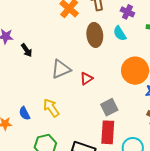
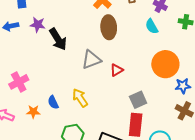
brown ellipse: (95, 35) -> (109, 27), moved
black arrow: (27, 50) -> (58, 39), size x1.6

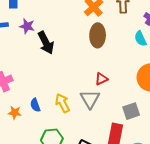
gray triangle: (91, 60) -> (90, 99), moved, turned -45
gray square: (138, 100) -> (131, 111), moved

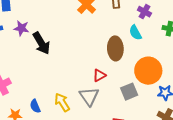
brown ellipse: (98, 35) -> (115, 48), moved
gray square: (131, 111) -> (129, 92), moved

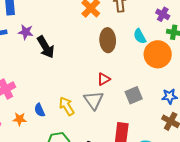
purple cross: (144, 12) -> (163, 14), moved
brown ellipse: (115, 48) -> (108, 40), moved
orange circle: (148, 71) -> (158, 54), moved

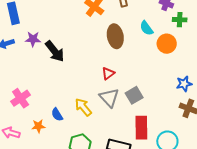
orange circle: (158, 54) -> (167, 44), size x0.7
red triangle: (104, 79) -> (108, 74), moved
gray square: (134, 95) -> (134, 95), moved

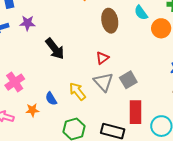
black arrow: (55, 51) -> (55, 49), moved

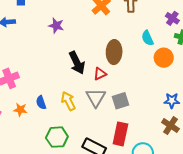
brown ellipse: (110, 21) -> (114, 52), moved
purple star: (27, 23) -> (56, 26), moved
black arrow: (55, 49) -> (77, 63), moved

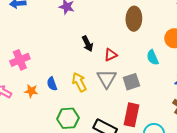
cyan semicircle: (147, 38) -> (153, 57), moved
brown ellipse: (114, 52) -> (134, 19), moved
black arrow: (77, 63) -> (88, 44), size x0.7

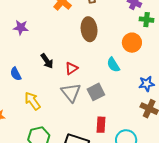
yellow arrow: (79, 82) -> (32, 101), moved
blue semicircle: (52, 84) -> (16, 74), moved
red rectangle: (132, 115) -> (101, 125), size x0.7

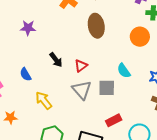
cyan semicircle: (113, 65) -> (124, 71), moved
gray square: (96, 92) -> (107, 88), turned 30
red rectangle: (101, 125) -> (114, 120), turned 63

